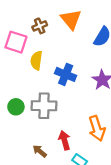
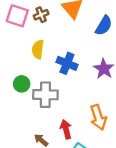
pink square: (16, 42) -> (17, 16), moved
green circle: (16, 107) -> (22, 84), moved

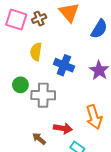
red arrow: (66, 129) -> (63, 128), turned 114

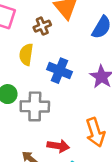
brown cross: (39, 19) -> (42, 26), moved

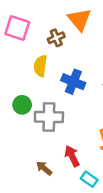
red arrow: (58, 146) -> (72, 156), turned -125

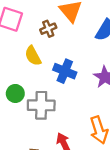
yellow semicircle: (40, 66) -> (33, 56), turned -36

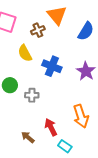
gray cross: (41, 105) -> (32, 95), size x0.6

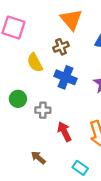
brown cross: (38, 30) -> (61, 47), moved
red arrow: (51, 127) -> (64, 132), moved

